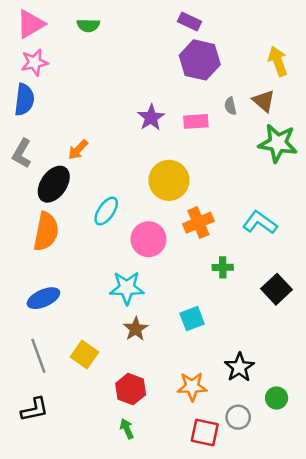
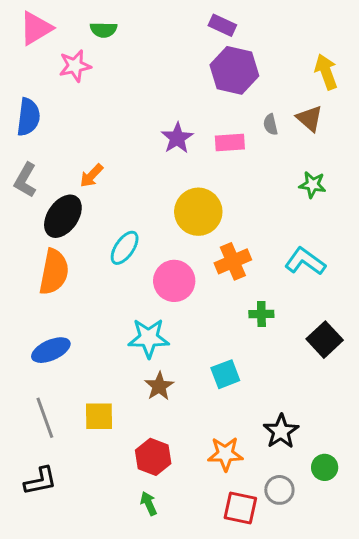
pink star: (35, 62) -> (75, 66), moved
green star: (278, 143) -> (313, 185), moved, size x0.6
yellow square: (84, 354) -> (99, 416), turned -36

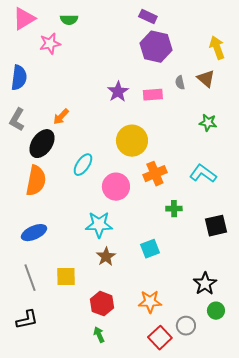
black square: (325, 340) -> (216, 226), turned 30
black star: (281, 431) -> (205, 284), moved
red square: (240, 508) -> (160, 338), turned 35

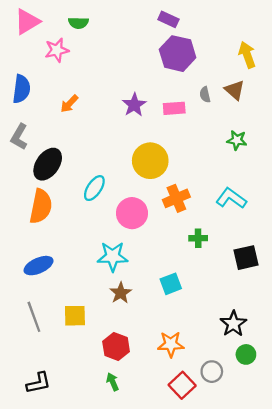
orange arrow: (61, 117) -> (69, 104), moved
black L-shape: (27, 320) -> (39, 383), moved

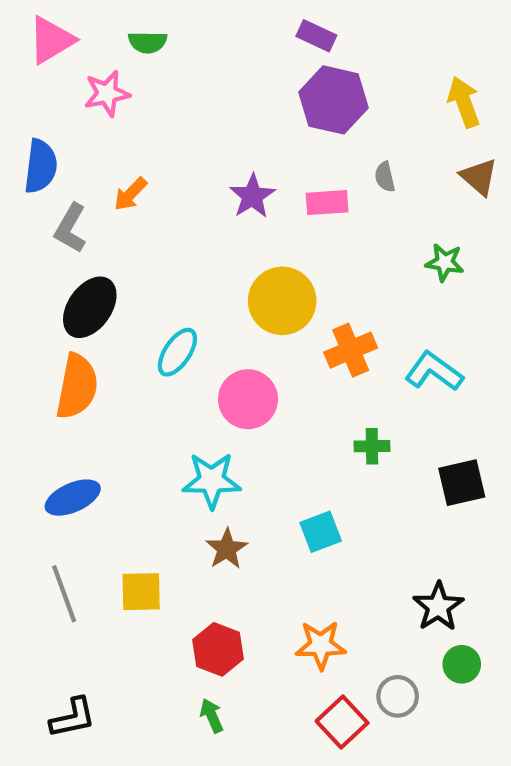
brown triangle: (235, 90) -> (479, 177), moved
gray L-shape: (19, 137) -> (71, 228), moved
orange cross: (176, 198) -> (351, 350), moved

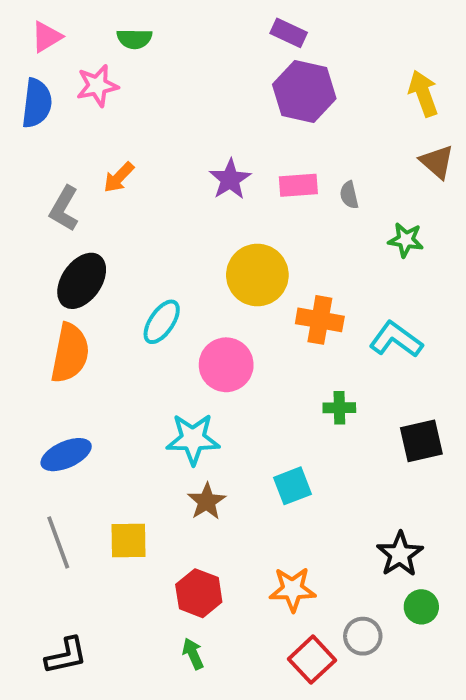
pink triangle: (51, 40) -> (47, 37), size x0.7
blue semicircle: (41, 166) -> (37, 103), moved
gray semicircle: (385, 177) -> (349, 195), moved
orange cross: (351, 350) -> (320, 320), turned 33

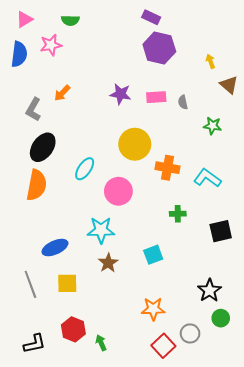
yellow arrow: (423, 93) -> (210, 61), moved, size x0.6
purple star: (230, 179) -> (120, 94), turned -30
blue ellipse: (66, 455) -> (55, 248), moved
red hexagon: (199, 593) -> (73, 329), moved

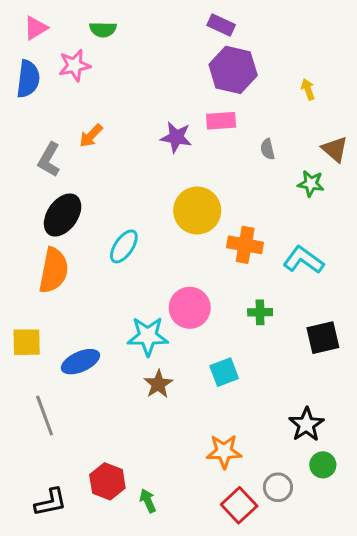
brown triangle: (229, 85) -> (335, 149), moved
pink rectangle: (156, 97) -> (221, 121), moved
pink circle: (118, 191) -> (190, 308), moved
yellow square: (67, 283) -> (27, 342), moved

